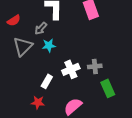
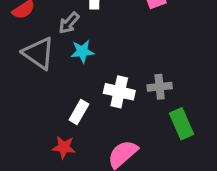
gray triangle: (23, 46) -> (39, 53), turned -40
white cross: (71, 69) -> (119, 92), turned 36

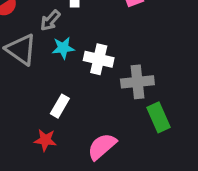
gray cross: (160, 87) -> (137, 82), size x1.4
white cross: (119, 92) -> (99, 59), moved

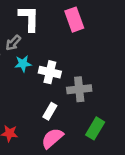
white rectangle: (60, 106) -> (50, 111), moved
green rectangle: (158, 117) -> (95, 128), moved, turned 55

